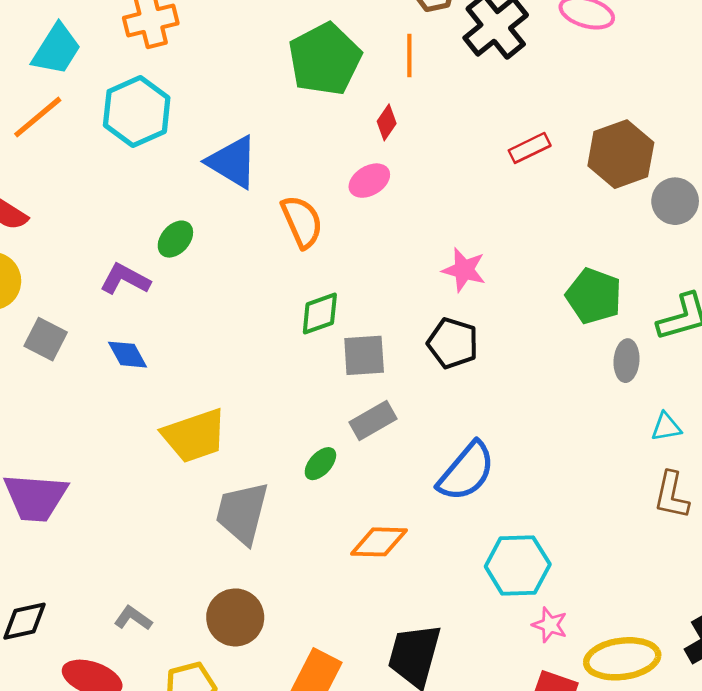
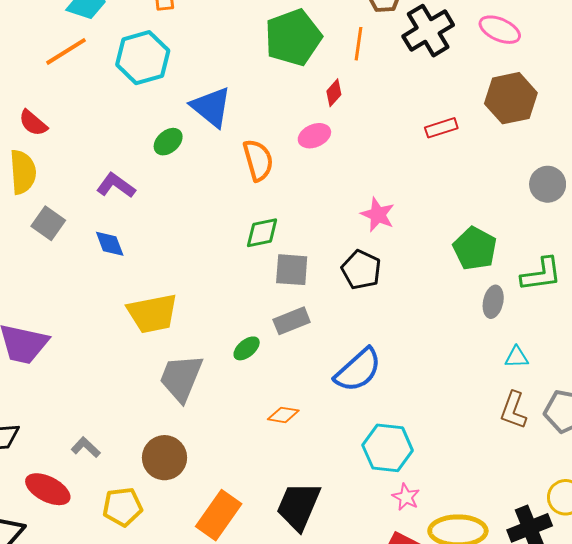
brown hexagon: (621, 154) -> (511, 98), moved
green ellipse: (175, 239) -> (168, 142), moved
orange diamond: (379, 542) -> (283, 415), size x0.7

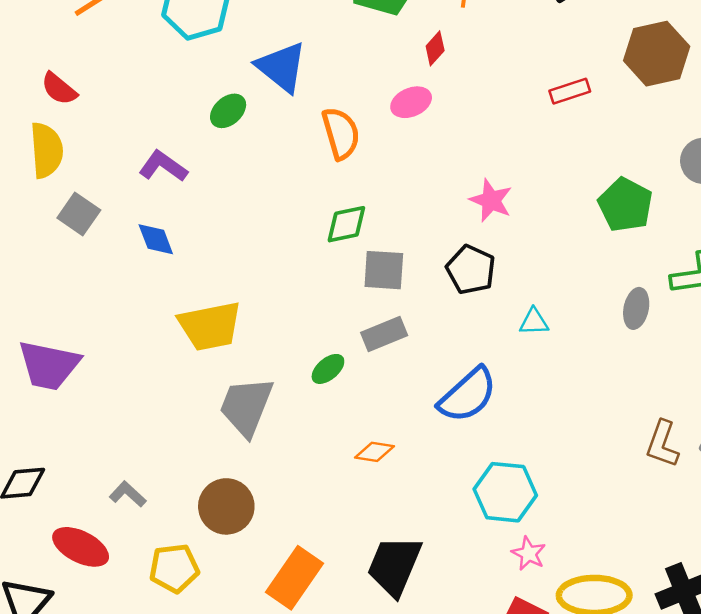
green pentagon: (475, 249) -> (625, 205), moved
cyan triangle: (517, 357) -> (534, 322), moved

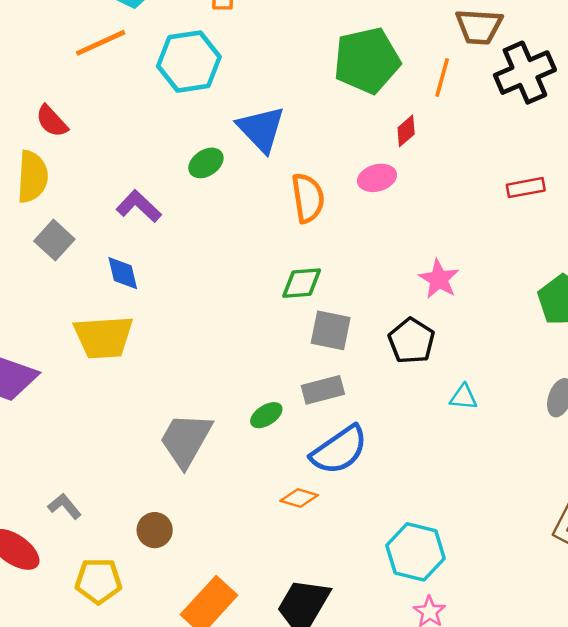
yellow trapezoid: (210, 326) -> (103, 337), moved
blue semicircle: (468, 395) -> (339, 450), moved
brown circle: (226, 506) -> (155, 530), size x0.7

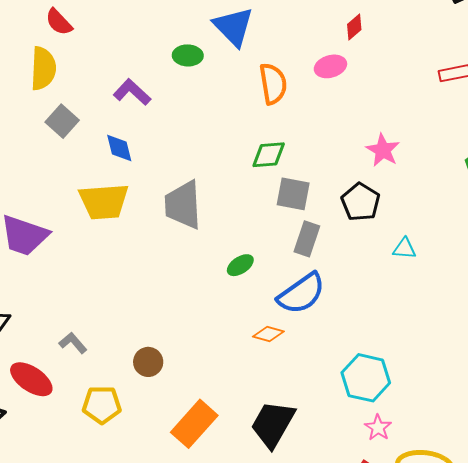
green ellipse: (206, 163) -> (188, 55), turned 36
gray rectangle: (323, 390) -> (307, 239), moved, turned -56
gray trapezoid: (186, 440) -> (183, 205), moved, turned -32

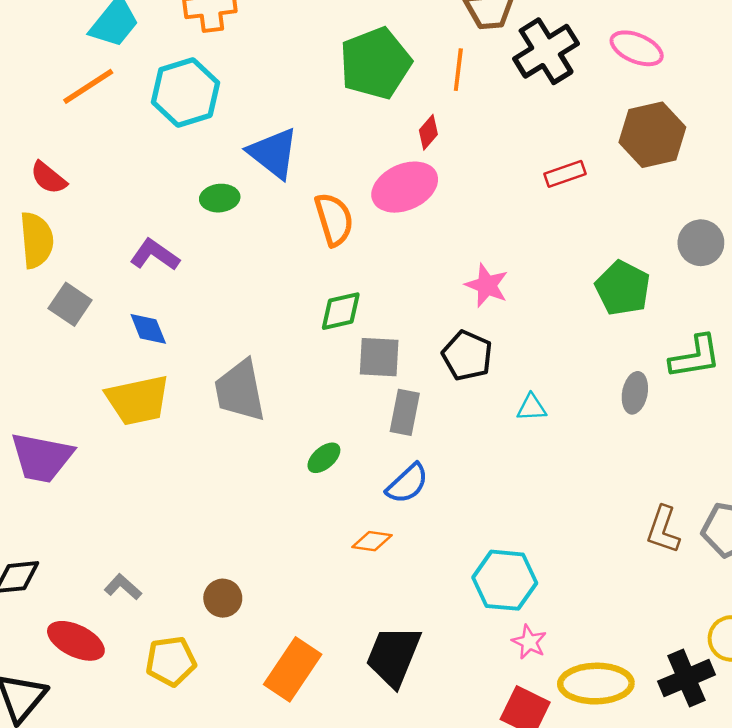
pink ellipse: (330, 66) -> (405, 187), size x1.6
blue semicircle: (301, 294) -> (407, 484), size x0.7

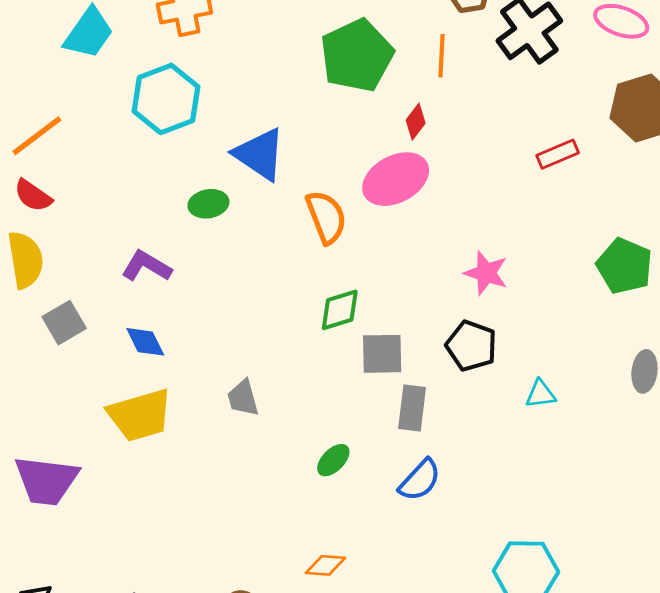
orange line: (88, 86) -> (37, 136), moved
gray square: (70, 304) -> (64, 323), turned 30
gray trapezoid: (240, 391) -> (243, 398), size x0.6
orange diamond: (372, 541) -> (325, 565), moved

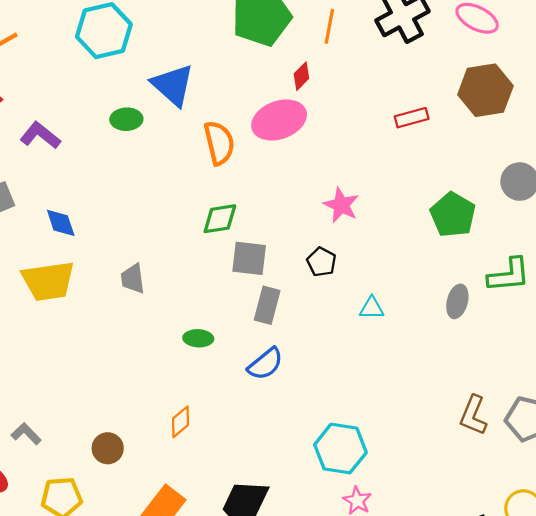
purple L-shape: (146, 266) -> (40, 135), moved
black pentagon: (471, 346) -> (321, 262), size x0.7
green ellipse: (333, 460) -> (198, 338), turned 40
orange diamond: (325, 565) -> (180, 422), turned -52

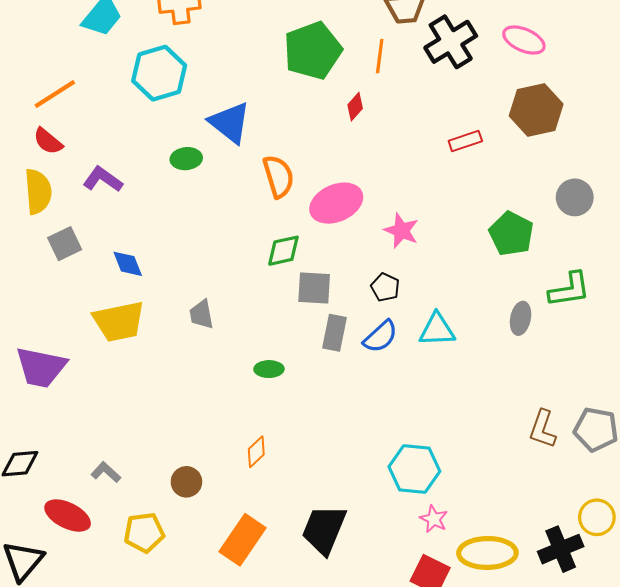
pink ellipse: (279, 120) -> (336, 203), moved
cyan triangle: (372, 308) -> (437, 330), size x1.5
blue semicircle: (265, 364) -> (381, 336), moved

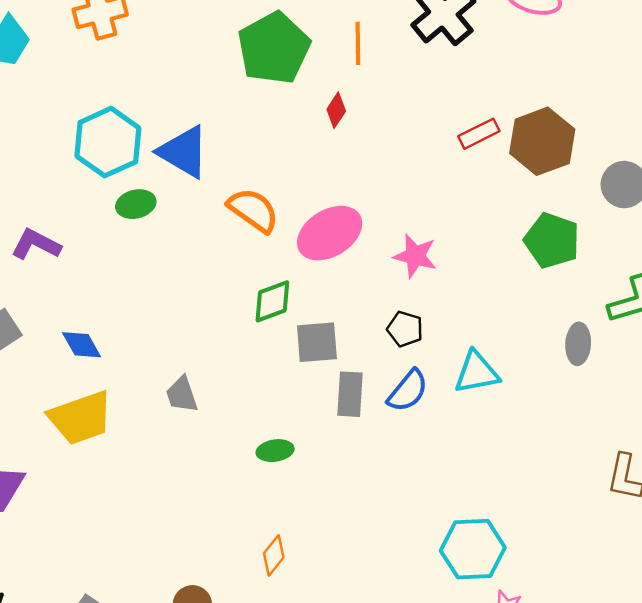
cyan hexagon: (159, 73) -> (108, 142), moved
brown hexagon: (536, 110) -> (542, 141), moved
orange semicircle: (278, 176) -> (253, 210), turned -30

